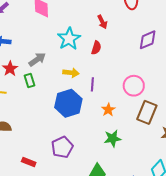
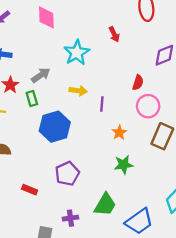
red semicircle: (96, 48) -> (138, 82), moved
blue hexagon: (68, 103) -> (55, 127), moved

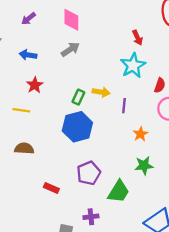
cyan star: (77, 53) -> (133, 65), moved
gray arrow: (41, 75) -> (70, 49), moved
green rectangle: (32, 99) -> (78, 97), moved, turned 40
green trapezoid: (105, 205) -> (119, 192), moved

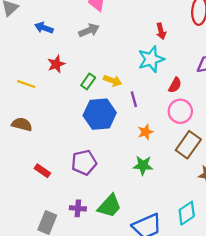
red star: (35, 85) -> (56, 64), moved
purple line: (124, 106) -> (134, 99), turned -32
blue hexagon: (77, 127) -> (100, 114), moved
green trapezoid: (119, 192) -> (110, 206), moved

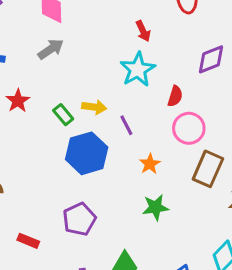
green rectangle: (88, 81) -> (63, 115), turned -63

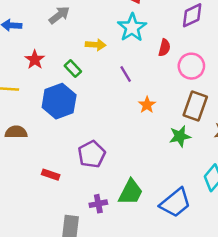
yellow arrow: (94, 107) -> (96, 45), moved
pink circle: (189, 128) -> (191, 66), moved
blue hexagon: (87, 153) -> (59, 101), moved
green star: (155, 207) -> (180, 136), moved

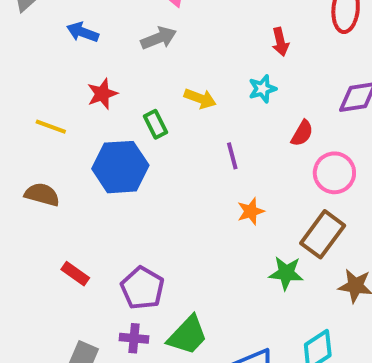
cyan star: (132, 27) -> (262, 89), size x0.6
purple pentagon: (92, 154) -> (142, 288), moved, turned -30

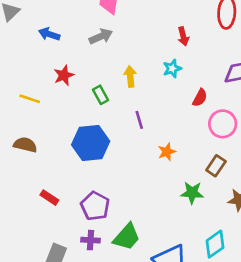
yellow arrow: (200, 99) -> (130, 76), turned -114
purple line: (232, 156) -> (139, 120), moved
blue hexagon: (120, 167) -> (91, 143), moved
brown rectangle: (323, 234) -> (216, 166), size x0.7

